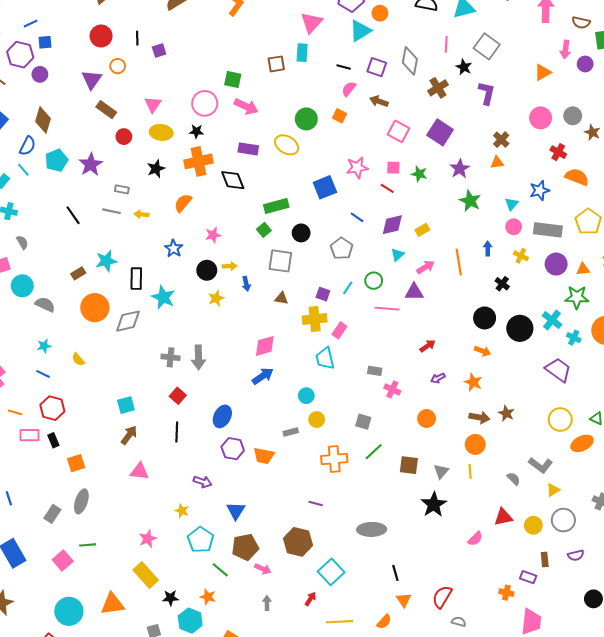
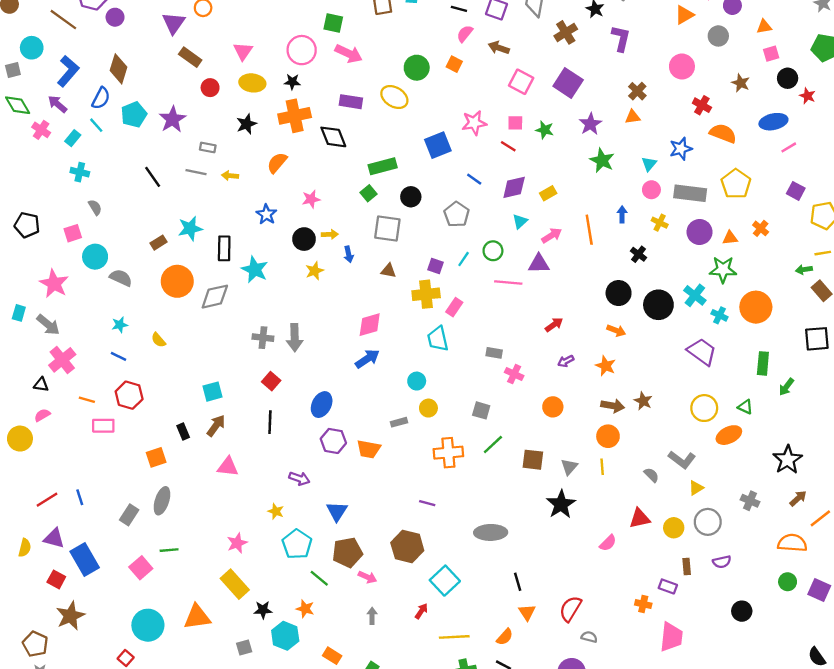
gray circle: (573, 116) -> (718, 36), moved
black rectangle: (53, 440) -> (183, 432), moved

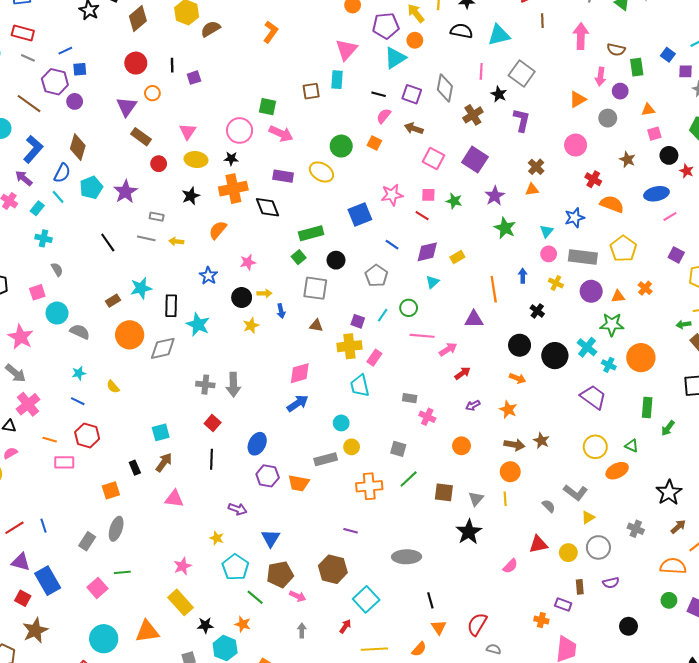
pink arrow: (552, 236) -> (448, 349), moved
purple triangle: (539, 264) -> (474, 319), moved
gray rectangle: (399, 422) -> (326, 459), size x1.5

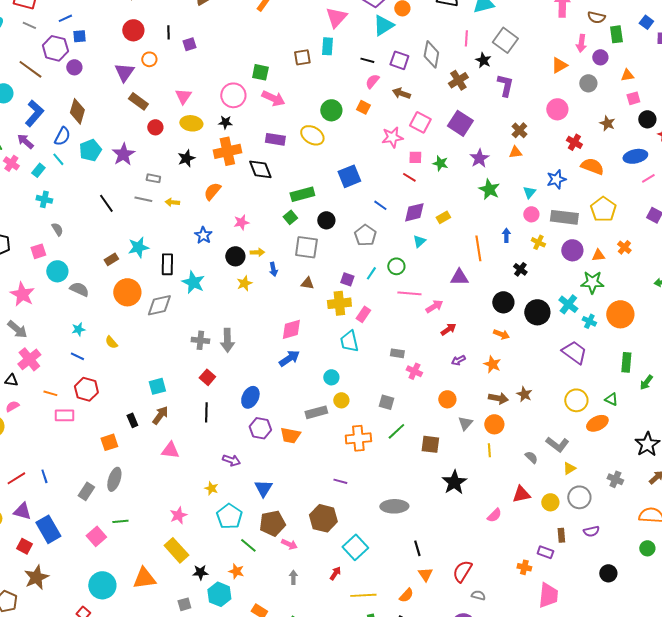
pink star: (392, 195) -> (392, 137), moved
gray triangle: (476, 499) -> (465, 423), moved

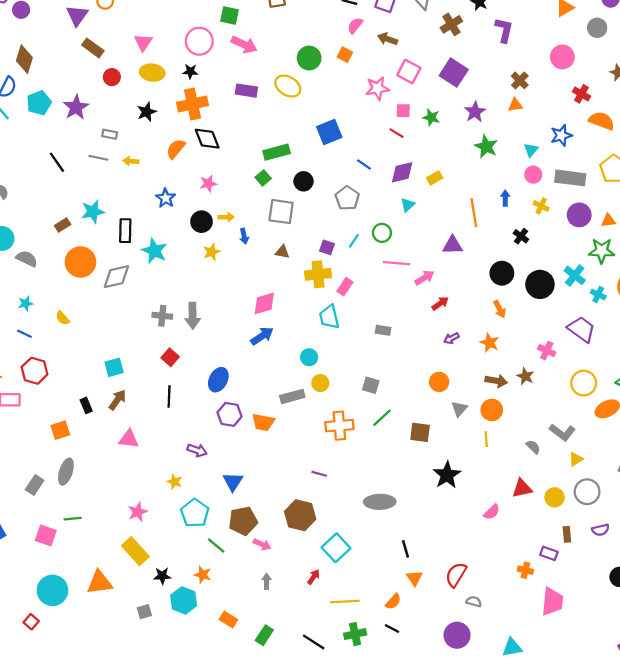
black diamond: (260, 169) -> (207, 139), moved
orange arrow: (501, 334) -> (500, 309), turned 42
pink cross: (414, 371) -> (547, 351), moved
pink square: (96, 536) -> (46, 535), turned -30

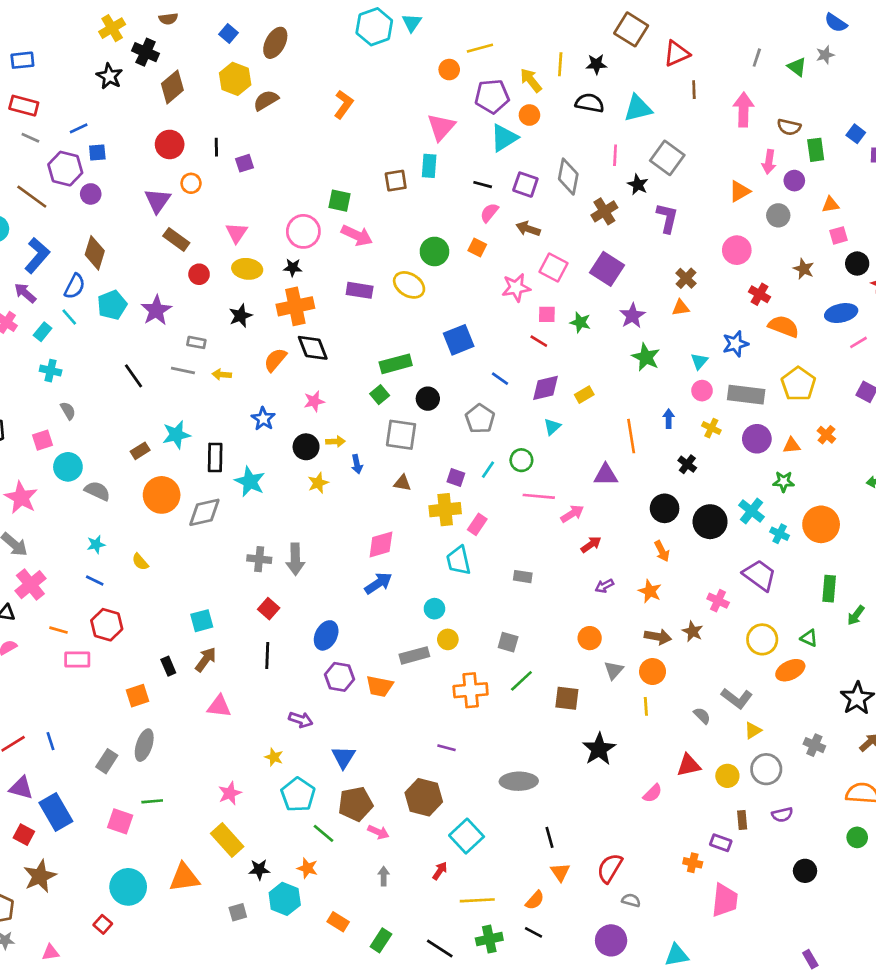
green star: (602, 251) -> (784, 482), size x0.7

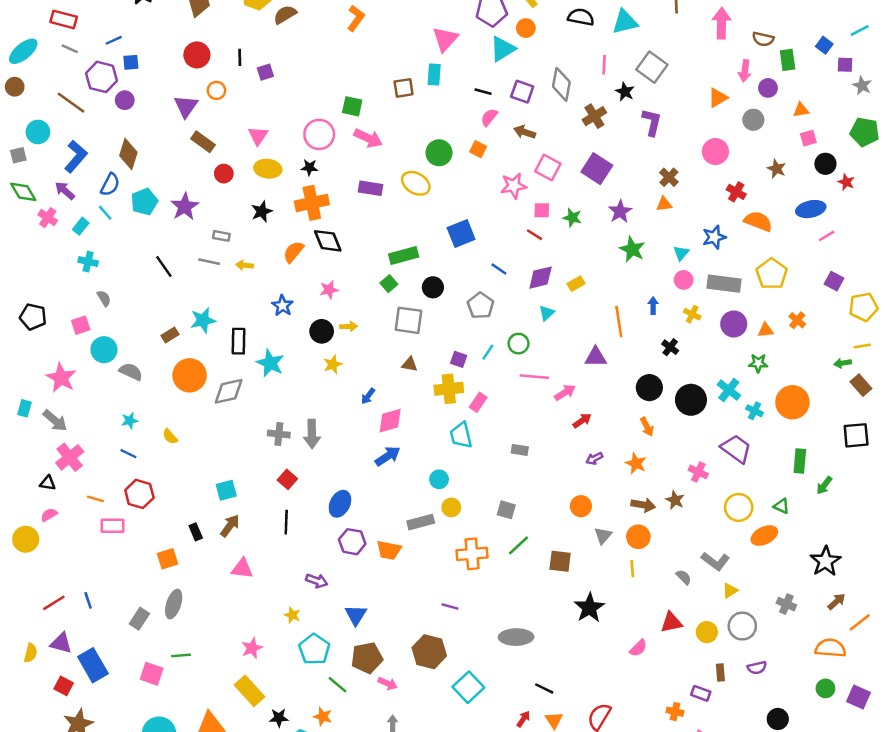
blue arrow: (357, 464) -> (368, 396), moved, turned 49
black line: (550, 837) -> (544, 688), turned -48
red arrow: (440, 871) -> (523, 719), moved

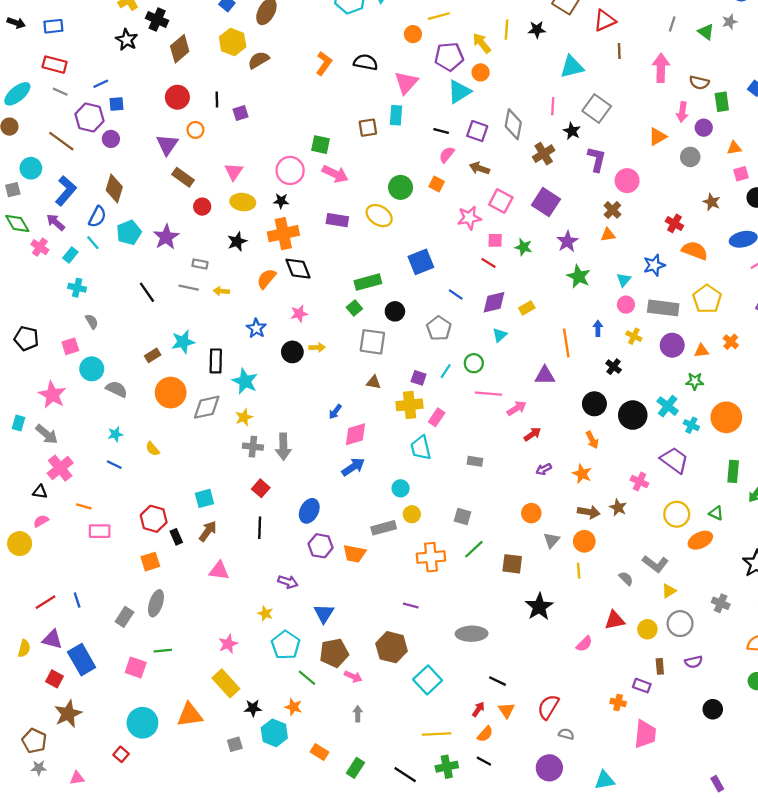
black semicircle: (581, 17) -> (366, 62), moved
pink circle: (715, 152) -> (627, 181), moved
yellow star: (333, 364) -> (244, 417), moved
red hexagon: (139, 494) -> (154, 519), moved

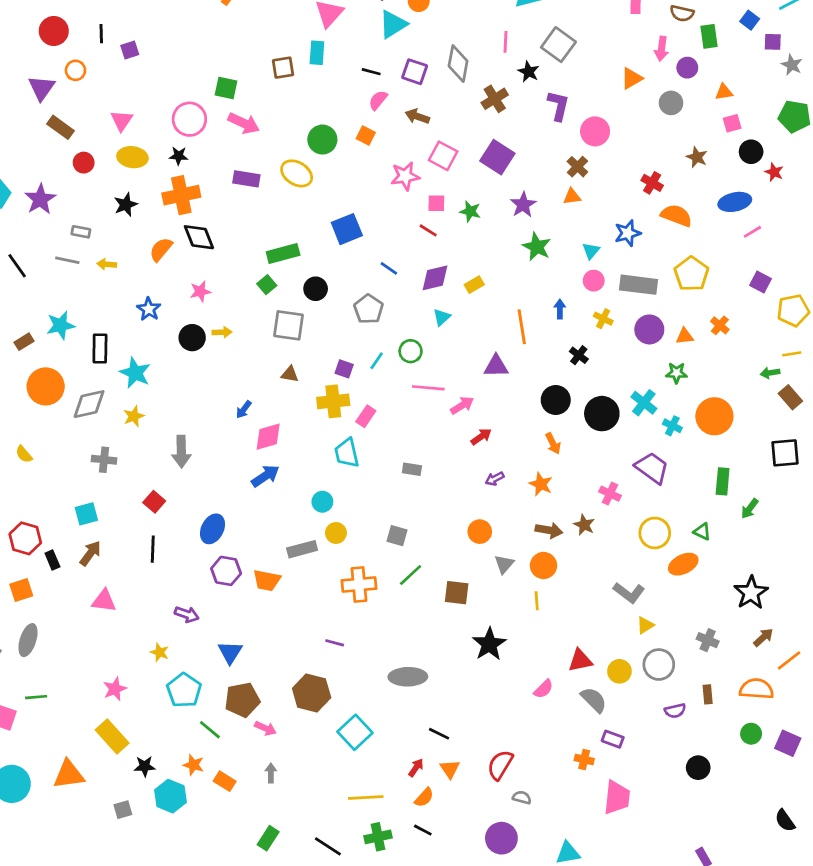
gray cross: (253, 447) -> (104, 460), moved
gray semicircle: (626, 578) -> (594, 700), moved, size x1.5
brown rectangle: (660, 666) -> (708, 694), moved
orange rectangle: (319, 752) -> (225, 781), moved

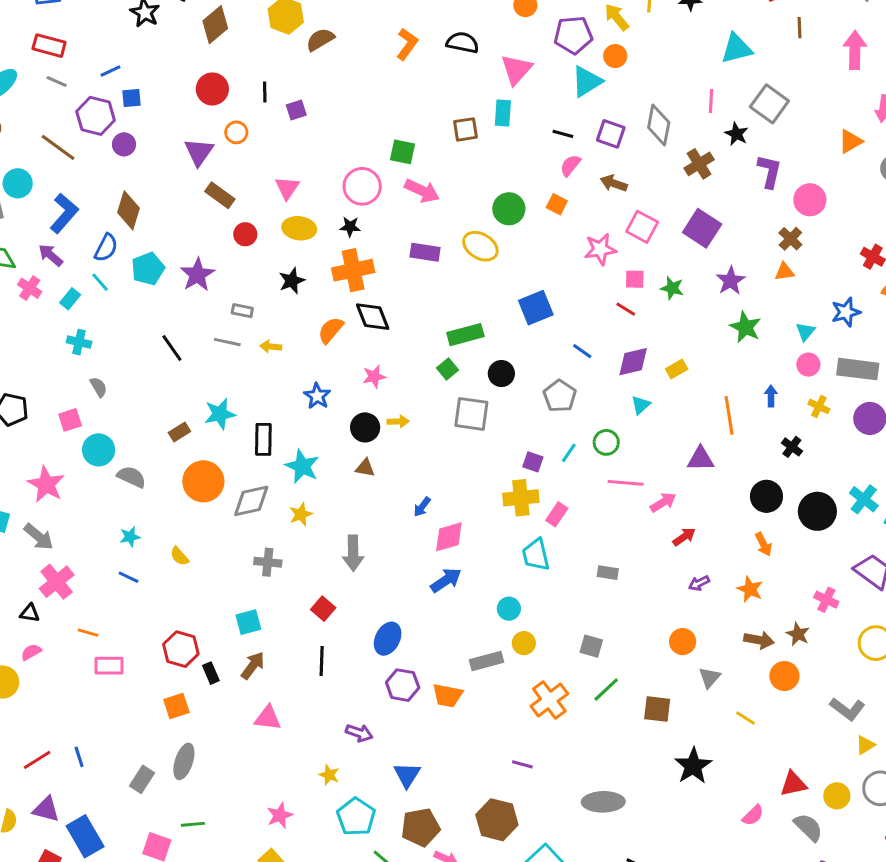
brown triangle: (290, 374) -> (365, 468), moved
orange circle: (544, 565) -> (784, 676), moved
orange cross: (359, 584) -> (549, 700), turned -32
yellow line: (537, 601) -> (746, 718), turned -54

